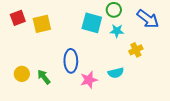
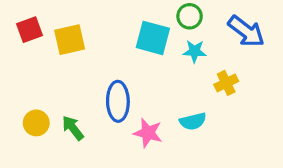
pink star: (89, 80) -> (148, 133), turned 30

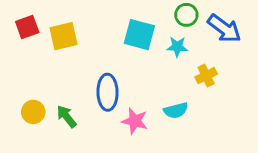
green circle: (190, 16) -> (186, 15), moved

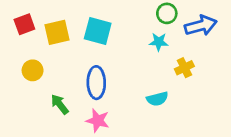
blue arrow: (224, 29) -> (201, 26), turned -52
cyan square: (139, 35) -> (98, 31), moved
yellow circle: (33, 112) -> (33, 70), moved
pink star: (135, 121) -> (98, 121), moved

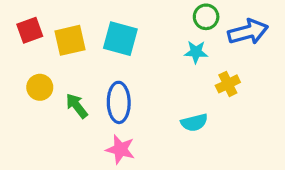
green arrow: (60, 104) -> (77, 106), moved

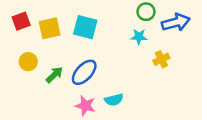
blue ellipse: (119, 102) -> (84, 72), turned 44
green arrow: (77, 106) -> (54, 75), turned 84
cyan semicircle: (194, 123) -> (114, 100), moved

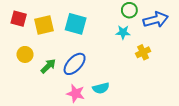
red square: (21, 21) -> (19, 19), turned 35

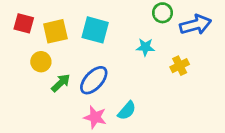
cyan star: (123, 32) -> (145, 47), moved
yellow circle: (25, 54) -> (41, 62), moved
cyan semicircle: (101, 88) -> (127, 111), turned -35

